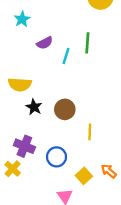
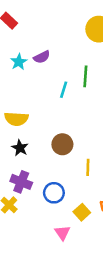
cyan star: (22, 19) -> (19, 62), moved
purple semicircle: (45, 43) -> (42, 57), moved
black star: (34, 107) -> (20, 148), moved

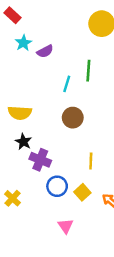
cyan star: (19, 62) -> (23, 43), moved
brown circle: (62, 144) -> (73, 118), moved
purple cross: (21, 182) -> (40, 160), moved
yellow square: (82, 212) -> (82, 192), moved

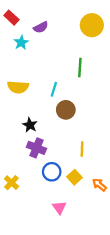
purple semicircle: (45, 51) -> (41, 27), moved
cyan line: (67, 84) -> (54, 89), moved
yellow semicircle: (20, 113) -> (18, 87), moved
black star: (23, 142) -> (30, 125), moved

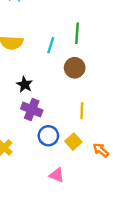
green line: (80, 68) -> (77, 33), moved
brown circle: (66, 110) -> (75, 68), moved
pink triangle: (59, 208) -> (57, 175), turned -32

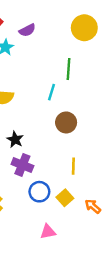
green line: (77, 33) -> (69, 69), moved
cyan line: (51, 45) -> (52, 92), moved
pink triangle: (57, 175) -> (48, 232), turned -35

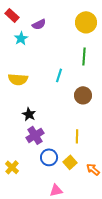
green line: (69, 69) -> (84, 56), moved
brown circle: (66, 122) -> (83, 95), moved
purple cross: (22, 165) -> (35, 135), turned 36

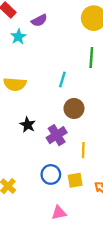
brown circle: (83, 95) -> (74, 108), moved
purple cross: (35, 135) -> (57, 135), moved
yellow square: (70, 162) -> (75, 180), turned 32

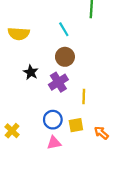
cyan line: (62, 80) -> (64, 29), turned -48
brown circle: (74, 108) -> (65, 57), moved
pink triangle: (59, 213) -> (54, 143), moved

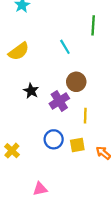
yellow semicircle: (19, 34) -> (19, 51), turned -40
brown circle: (65, 57) -> (76, 82), moved
pink triangle: (54, 143) -> (40, 189), moved

